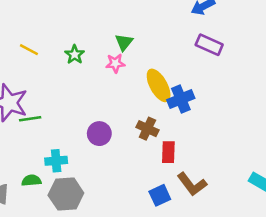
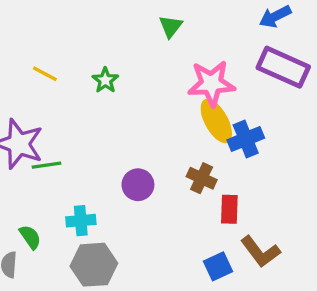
green triangle: (124, 42) -> (171, 26), moved
purple rectangle: (209, 45) -> (283, 67), size x1.4
pink star: (115, 63) -> (211, 83), moved, size x1.8
green semicircle: (31, 180) -> (30, 237), moved, turned 60

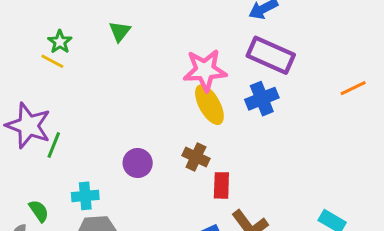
green triangle: (171, 26) -> (120, 31), moved
green star: (105, 80) -> (60, 42), moved
blue cross: (246, 139) -> (262, 99), moved
green line: (47, 165) -> (54, 145), turned -60

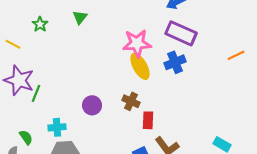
yellow line: (52, 61) -> (13, 44), moved

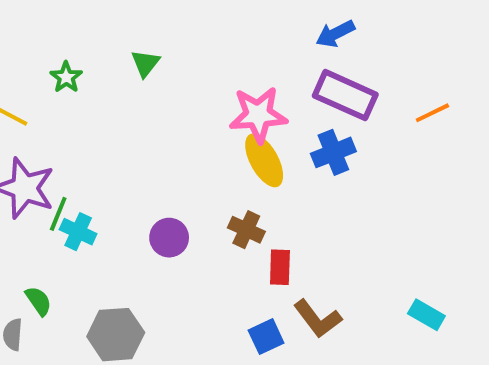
orange line: (236, 55) -> (432, 113), moved
cyan cross: (57, 127) -> (78, 232), moved, turned 30

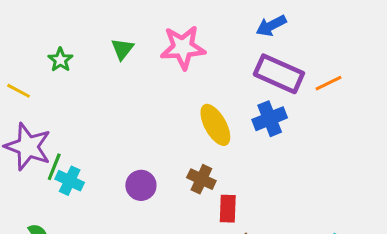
orange line: (432, 113) -> (329, 83), moved
pink star: (258, 115) -> (183, 47), moved

